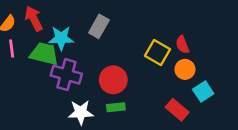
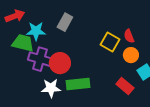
red arrow: (34, 19) -> (15, 16), turned 96
red circle: (113, 80) -> (60, 63), moved
green rectangle: (116, 107) -> (78, 84), size x1.6

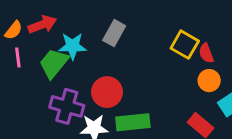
yellow square: (110, 42) -> (185, 45), moved
green trapezoid: (23, 43) -> (54, 63), turned -65
purple cross: (40, 59) -> (67, 106), moved

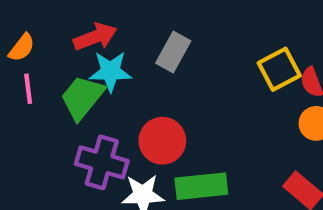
red arrow: (42, 24) -> (95, 37), moved
yellow square: (185, 45) -> (279, 69), turned 32

